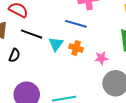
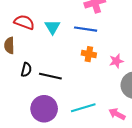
black line: (32, 34) -> (50, 76), moved
cyan triangle: (56, 44) -> (52, 27), moved

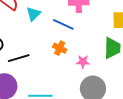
black line: (50, 76) -> (19, 58), turned -45

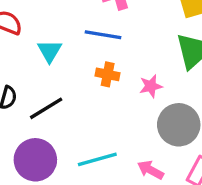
cyan triangle: (33, 14) -> (50, 51), moved

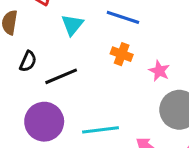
pink star: (151, 86) -> (159, 71), turned 30

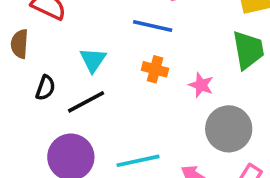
cyan triangle: (72, 25) -> (93, 60), moved

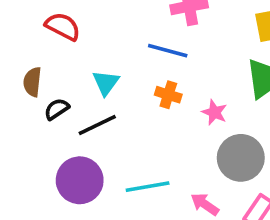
brown semicircle: (20, 44) -> (32, 82), moved
black semicircle: (45, 88) -> (57, 109), turned -145

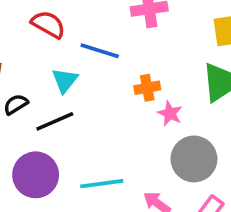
red semicircle: (63, 26) -> (48, 24), moved
blue line: (168, 51) -> (100, 51), moved
orange cross: (168, 95) -> (147, 88), moved, turned -30

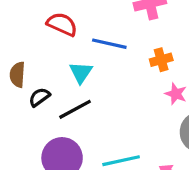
orange cross: (147, 88) -> (161, 60), moved

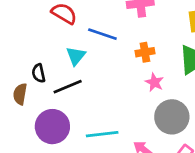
brown semicircle: (17, 75) -> (20, 94), moved
black semicircle: (39, 97) -> (39, 73), turned -72

